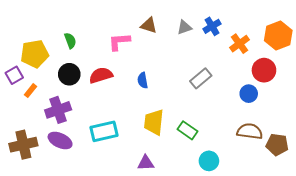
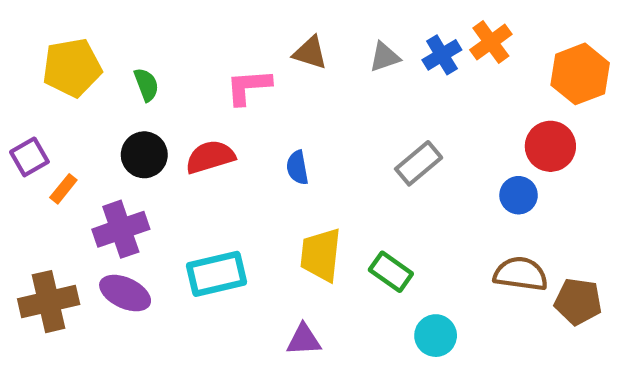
orange cross: (240, 44) -> (491, 42), moved
yellow pentagon: (35, 54) -> (72, 68), moved

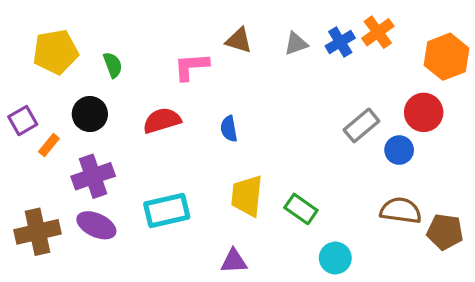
black circle: (144, 155) -> (90, 114), moved
gray rectangle: (419, 163) -> (361, 125), moved

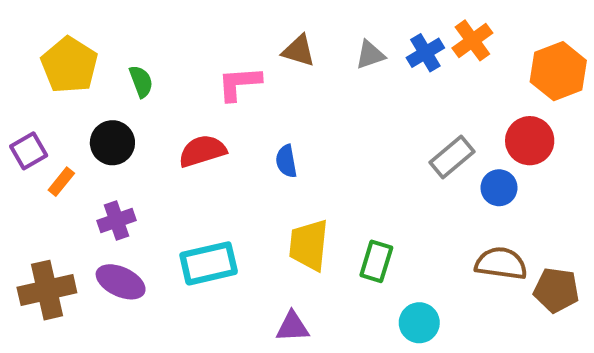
yellow pentagon: (55, 52) -> (69, 65), turned -30
purple cross: (93, 176) -> (117, 220), size x0.7
green rectangle: (301, 209) -> (376, 261), turned 72

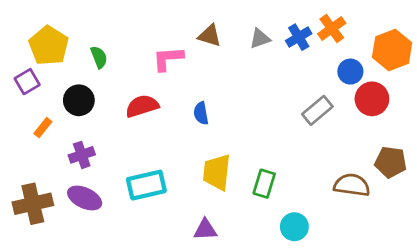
purple square: (29, 151) -> (27, 82), moved
blue circle: (499, 188) -> (350, 72), moved
brown pentagon: (556, 290) -> (391, 162), moved

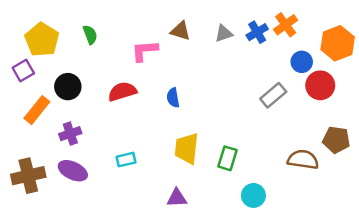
green semicircle: (99, 57) -> (90, 35), moved
orange rectangle: (43, 128) -> (37, 110), size x1.6
cyan rectangle: (146, 185) -> (126, 160), size x0.6

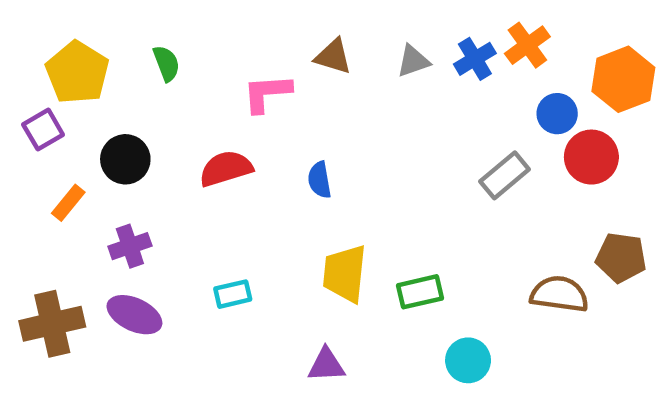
orange rectangle: (37, 110) -> (68, 203), size x0.7
green rectangle: (227, 158) -> (420, 292), turned 60

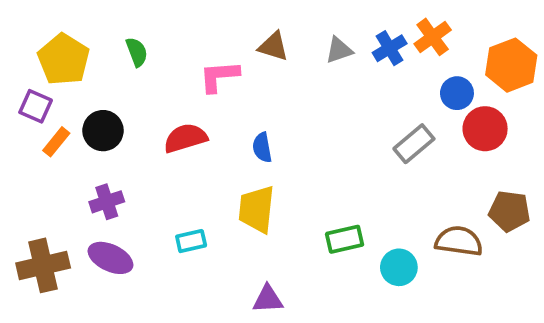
purple square: (43, 130) -> (36, 106), turned -36
orange rectangle: (68, 203) -> (56, 142), moved
yellow trapezoid: (345, 274) -> (257, 209), moved
cyan circle: (468, 360) -> (399, 267), moved

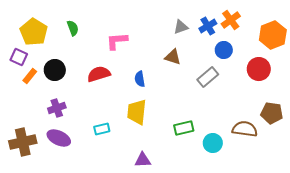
brown triangle: (273, 46) -> (173, 57), moved
blue circle: (457, 93) -> (224, 50), moved
gray rectangle: (414, 144) -> (208, 77), moved

